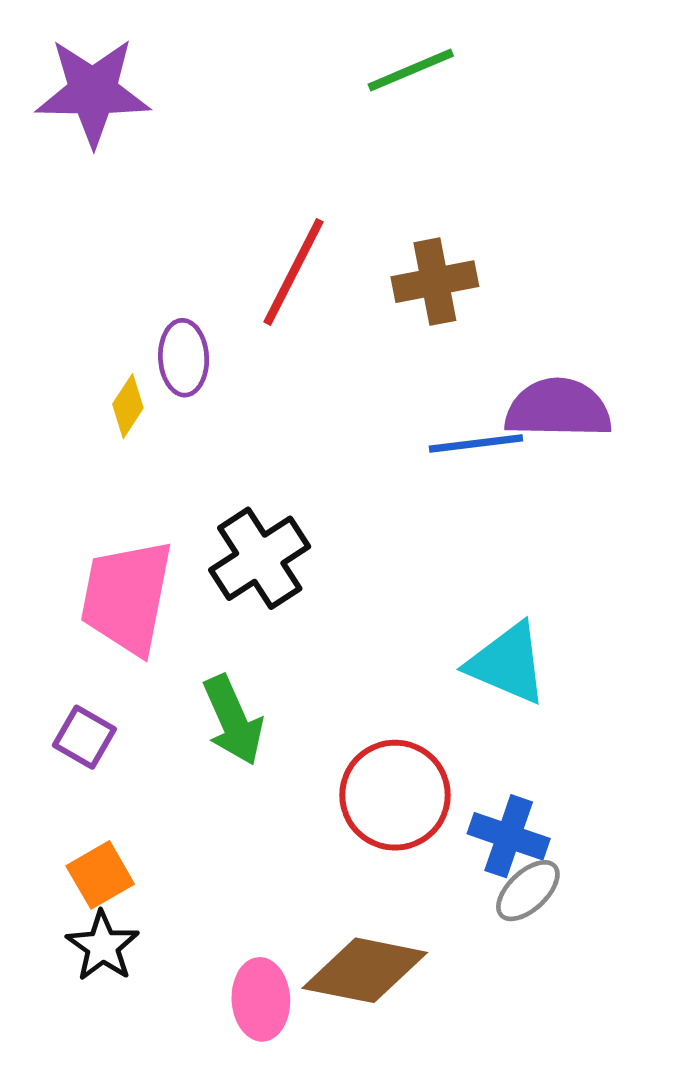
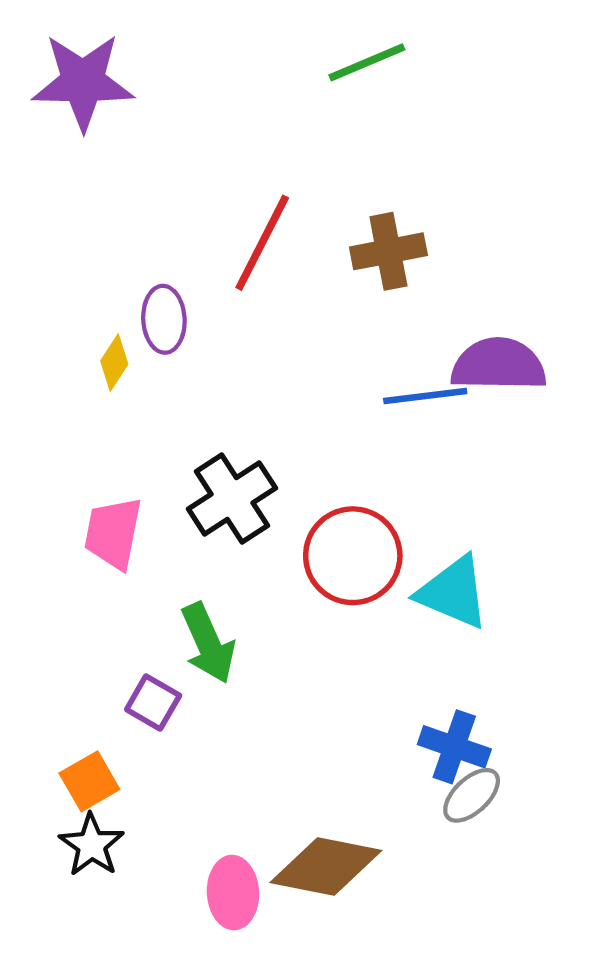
pink trapezoid: (127, 597) -> (113, 533), size x0.7
purple square: (84, 737) -> (153, 703), moved
red circle: (395, 795) -> (353, 556), moved

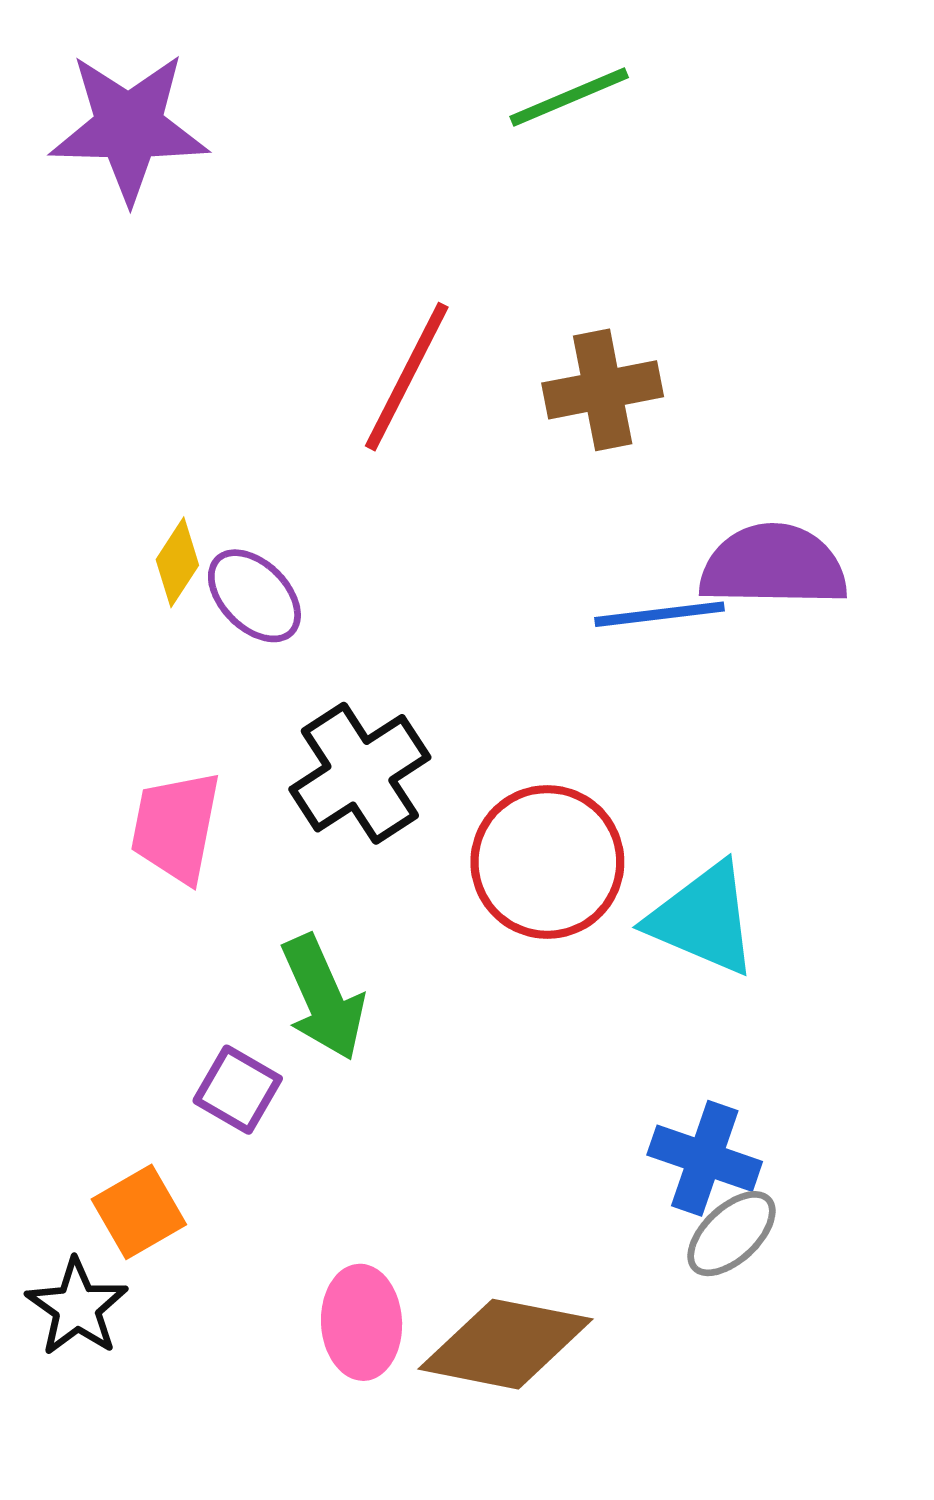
purple ellipse: (164, 319) -> (254, 596), moved, turned -42
black star: (92, 845) -> (77, 1307), moved
pink ellipse: (233, 893) -> (362, 1322), moved

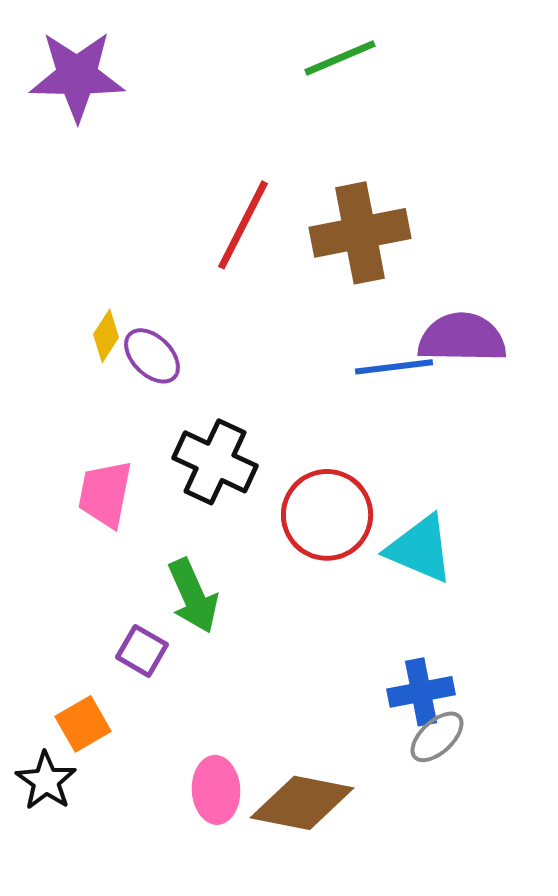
brown cross: (603, 390) -> (360, 233), size x1.4
black cross: (360, 773) -> (215, 462), turned -32
blue cross: (705, 1158) -> (421, 692), turned -30

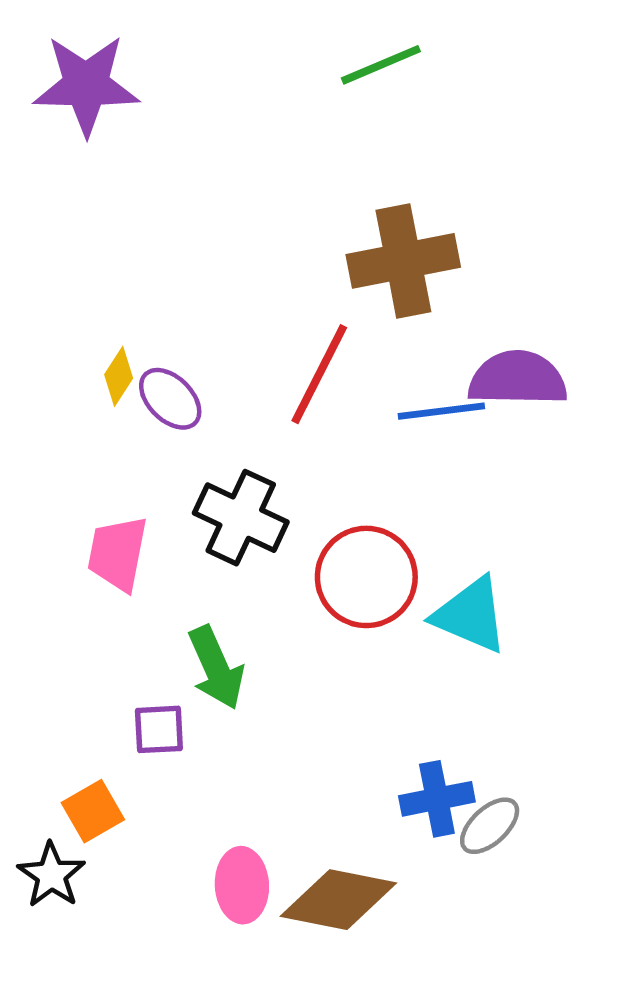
red line: (243, 225) -> (319, 374), moved
purple square: (142, 651) -> (159, 729), turned -33
blue cross: (421, 692) -> (437, 799), moved

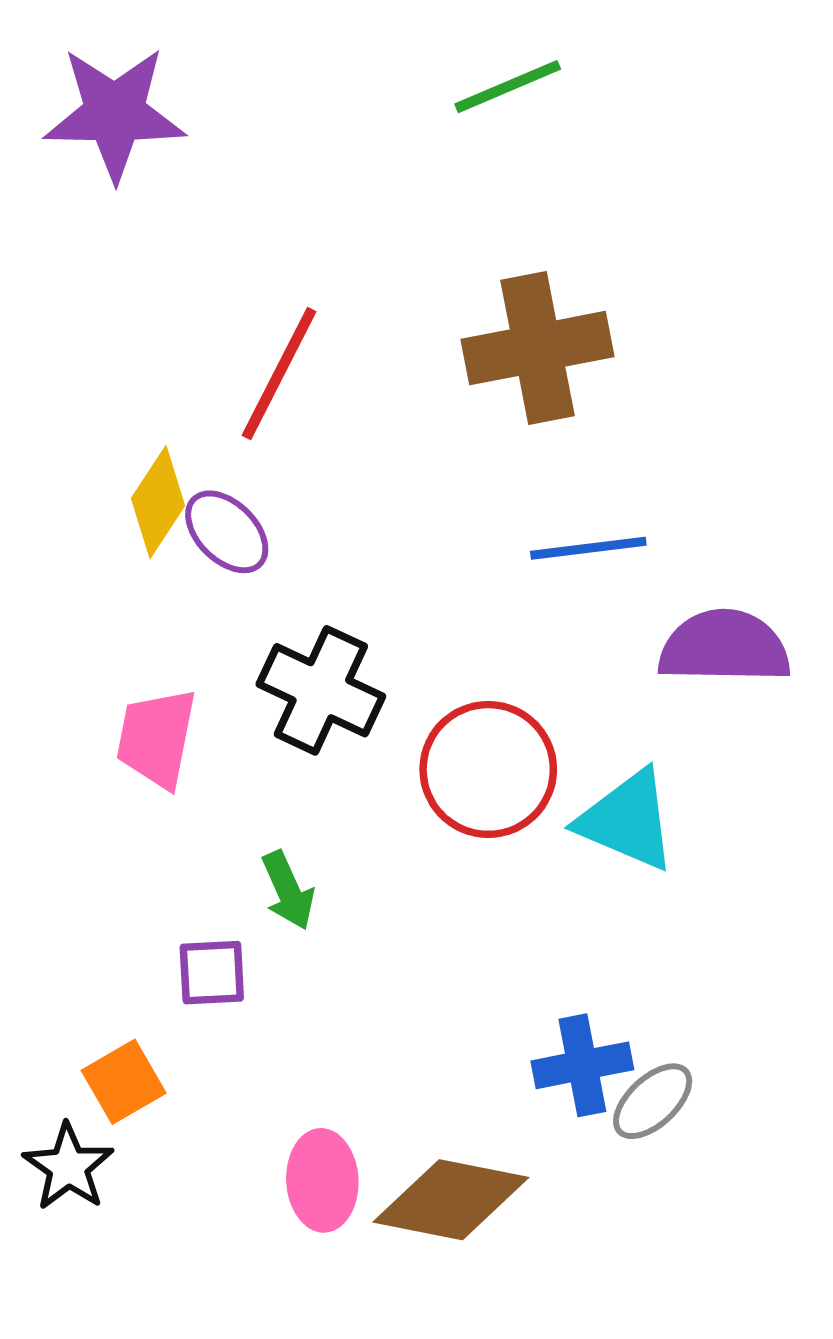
red line: (319, 374) -> (279, 373), moved
yellow diamond: (119, 376) -> (158, 502), size x1.4
purple semicircle: (518, 379) -> (724, 647), moved
green arrow: (216, 668) -> (288, 890), size x0.7

